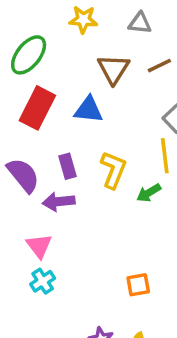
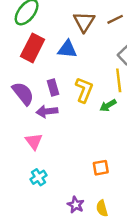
cyan cross: (43, 281) -> (39, 177), moved

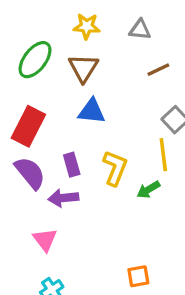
brown triangle: (84, 22) -> (83, 68), moved
red rectangle: (33, 48) -> (28, 126), moved

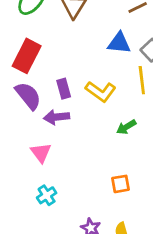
blue triangle: (92, 111) -> (119, 43), moved
yellow L-shape: (115, 168) -> (101, 91), turned 104
green arrow: (148, 190) -> (126, 127), moved

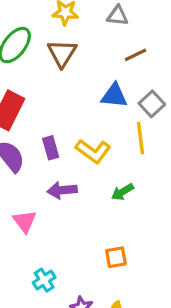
purple arrow: (57, 117) -> (62, 190), moved
cyan cross: (47, 195) -> (44, 280), moved

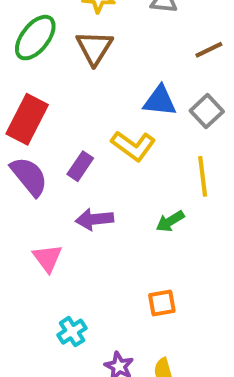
brown line: (136, 55) -> (209, 50), moved
yellow line: (140, 138) -> (203, 176), moved
purple rectangle: (51, 148) -> (80, 166), turned 50
yellow L-shape: (93, 151) -> (133, 146), moved

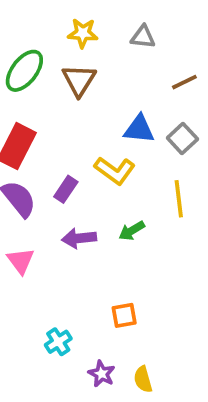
green arrow: (170, 221) -> (132, 231), moved
pink triangle: (47, 258) -> (21, 261), moved
orange square: (162, 303) -> (124, 315), moved

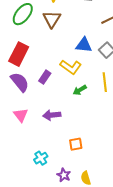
green arrow: (132, 231) -> (80, 90), moved
purple arrow: (79, 238) -> (52, 115), moved

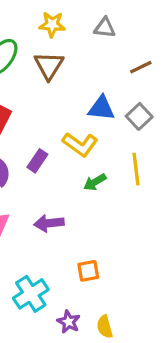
cyan cross: (41, 158) -> (31, 294), size x1.5

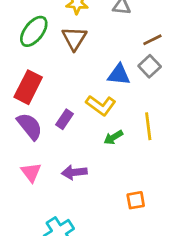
gray square: (139, 116) -> (150, 66), moved
orange square: (88, 271) -> (136, 200), moved

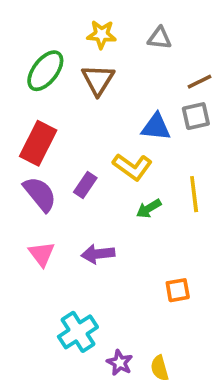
gray square: (150, 66) -> (196, 116), turned 30

